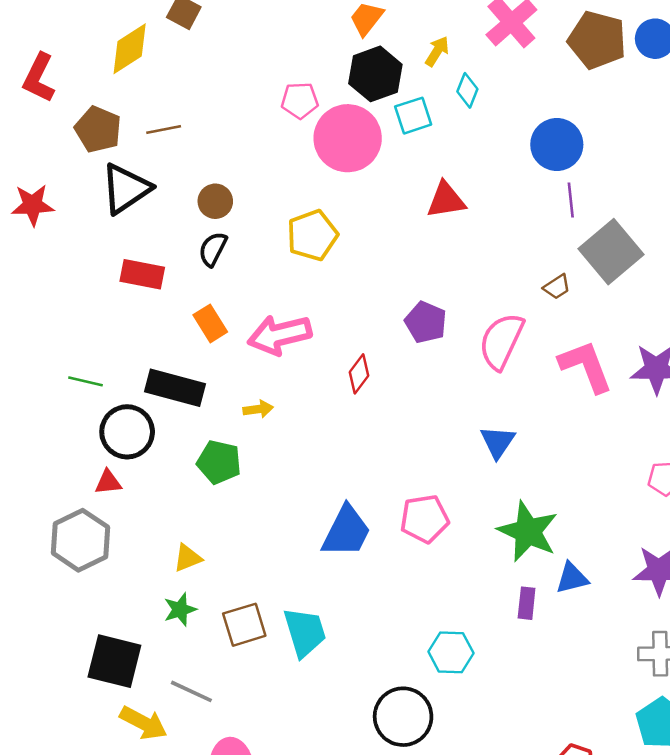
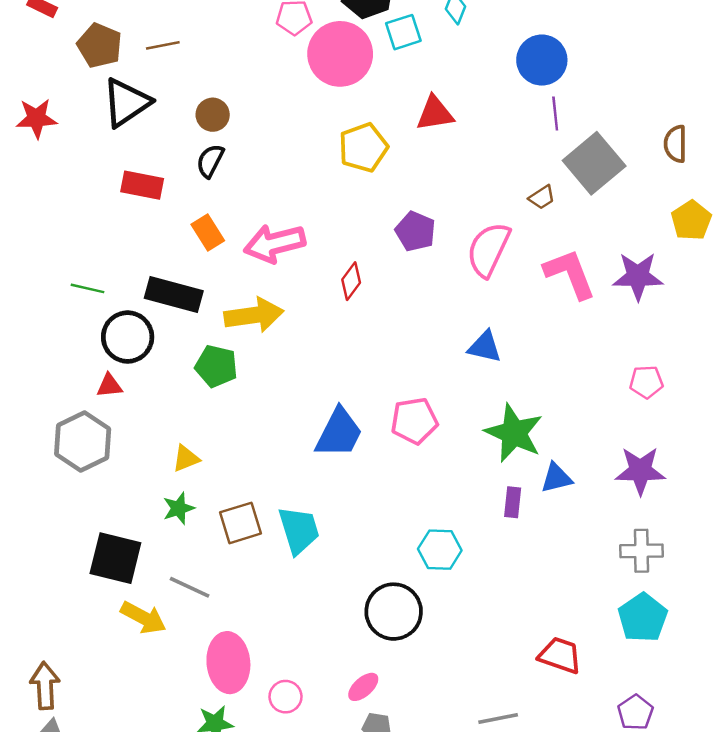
yellow pentagon: (312, 235) -> (363, 147), moved
yellow arrow: (258, 409) -> (254, 315), size x2.0
blue triangle: (498, 442) -> (485, 347), turned -51

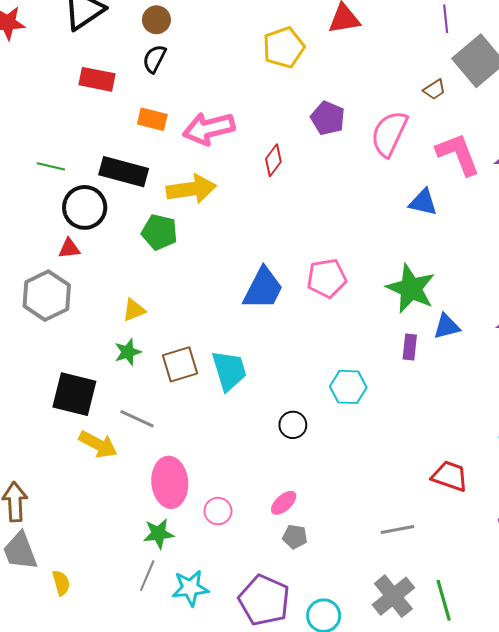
orange rectangle: (208, 233) -> (152, 119), turned -44
blue triangle: (485, 347) -> (423, 202), moved
black circle: (394, 612) -> (293, 425), moved, size x0.6

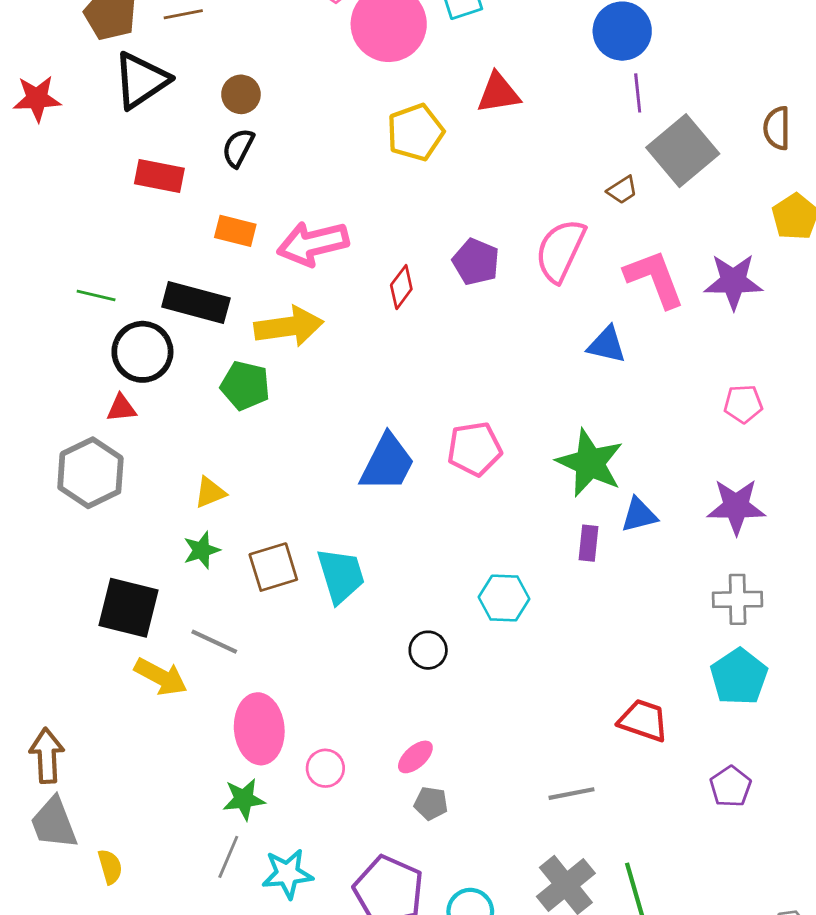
purple pentagon: (328, 118) -> (476, 262), moved

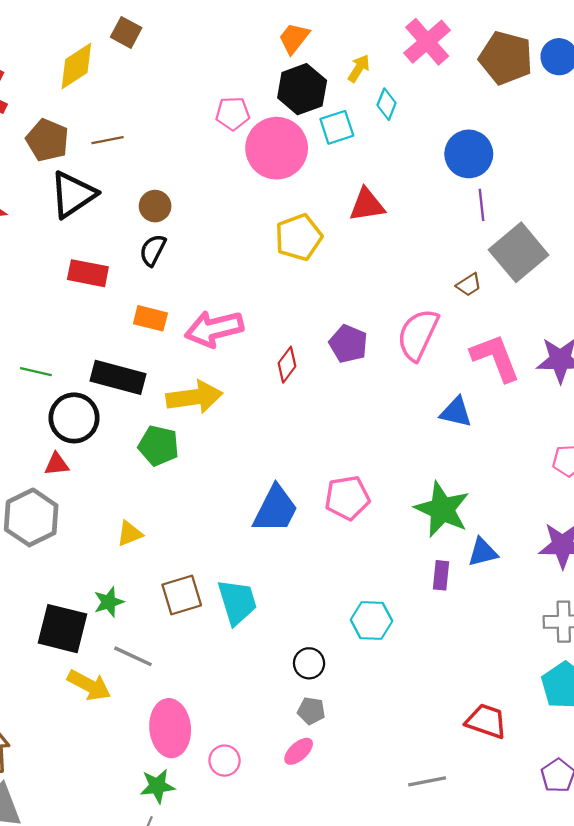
green star: (202, 550) -> (109, 602), moved
gray pentagon: (431, 803) -> (311, 711), moved

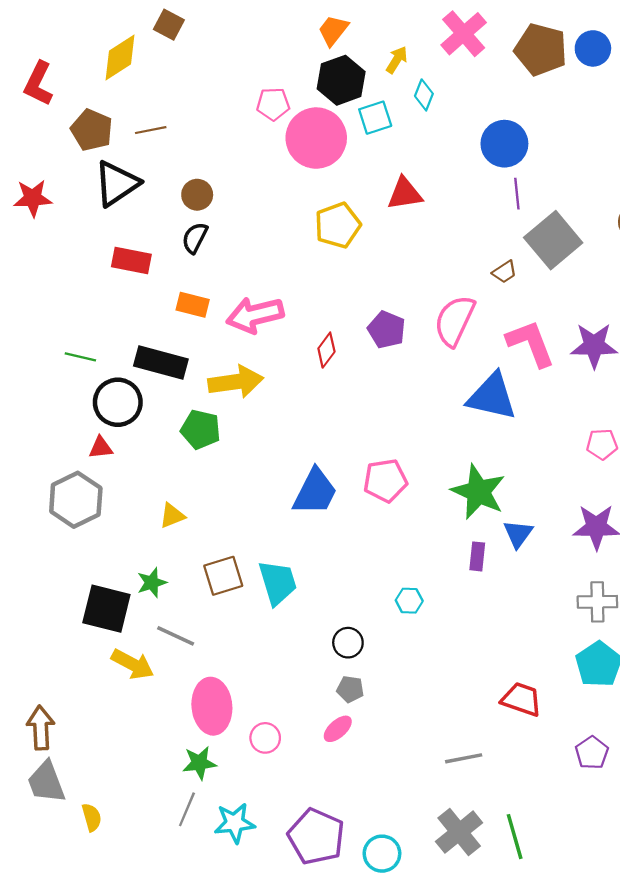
blue triangle: (456, 412) -> (492, 397), size x1.6
blue triangle: (483, 552) -> (518, 534), turned -40
cyan hexagon: (372, 620) -> (409, 601), size x0.7

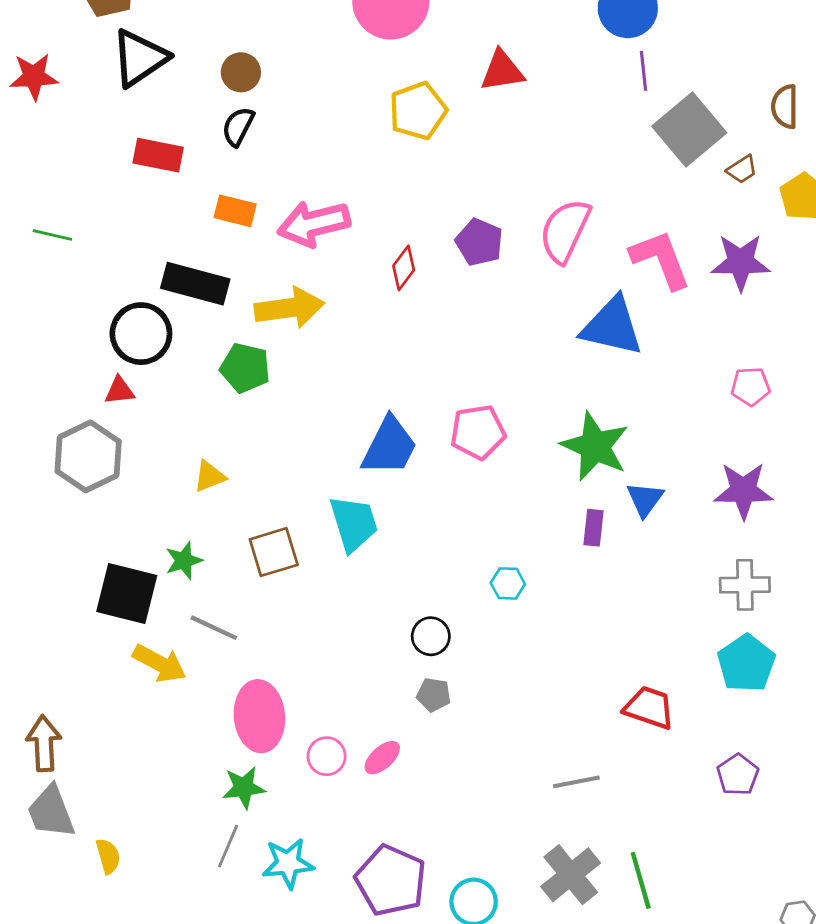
brown trapezoid: (504, 272) -> (742, 169), moved
green line: (80, 357) -> (52, 235), moved
cyan trapezoid: (278, 583) -> (354, 523), moved
pink ellipse: (338, 729) -> (382, 758), moved

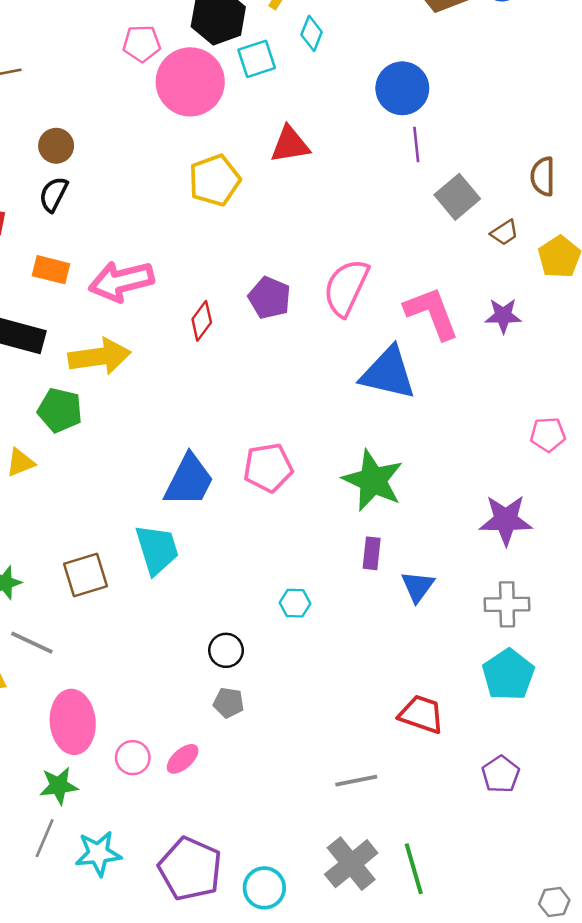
gray square: (689, 129) -> (457, 197), size x0.7
purple star: (741, 262) -> (503, 316), size x0.7
pink pentagon: (751, 386) -> (548, 434), moved
yellow triangle: (209, 476) -> (20, 463), moved
blue triangle: (645, 499) -> (418, 586), moved

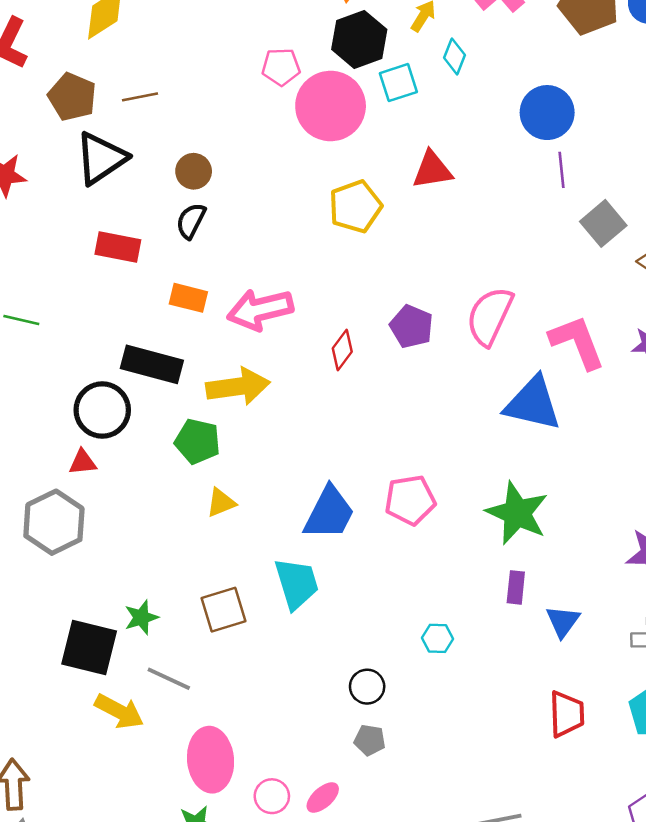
yellow triangle: (20, 463) -> (221, 503), moved
red trapezoid: (421, 714) -> (567, 714), moved, turned 69

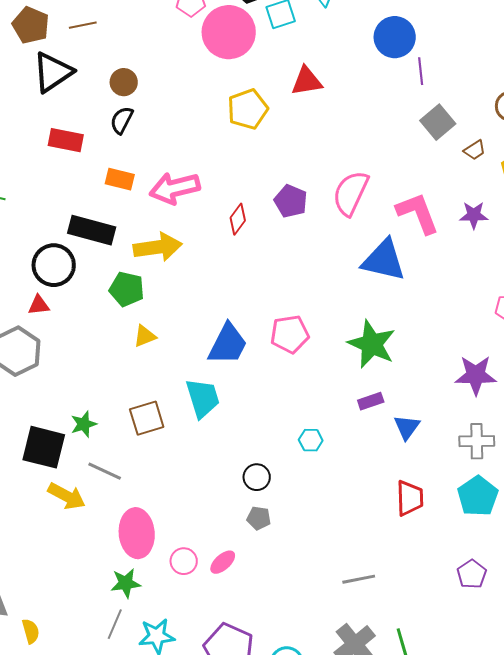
purple line: (561, 170) -> (421, 71), moved
purple rectangle: (516, 587) -> (371, 401), turned 65

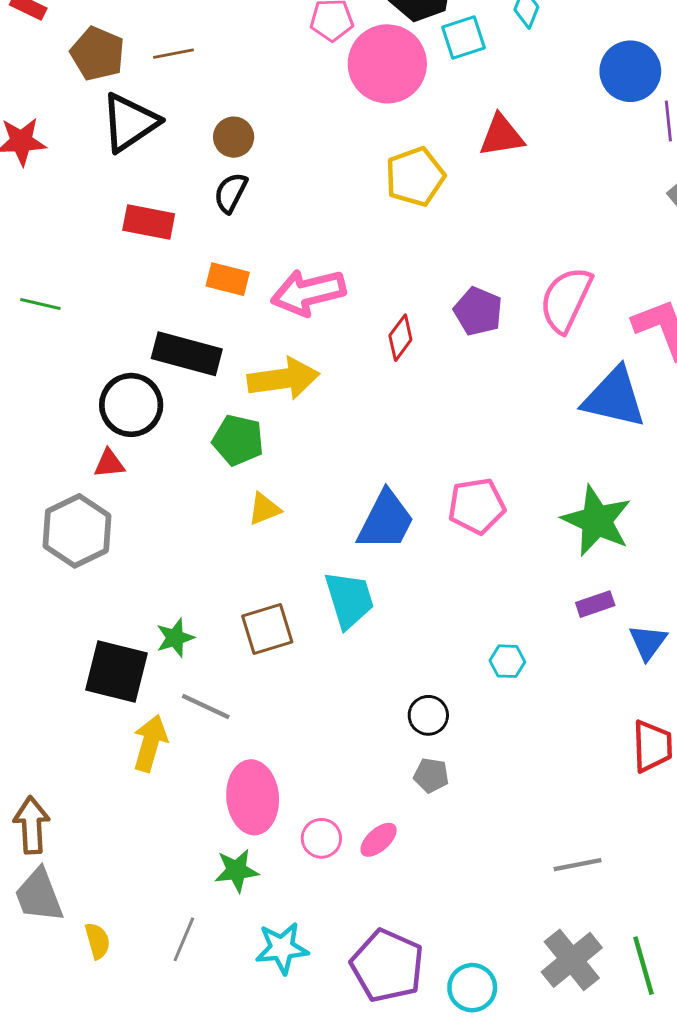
yellow arrow: (67, 496) -> (150, 743), turned -102
gray line: (115, 624) -> (184, 939), moved

